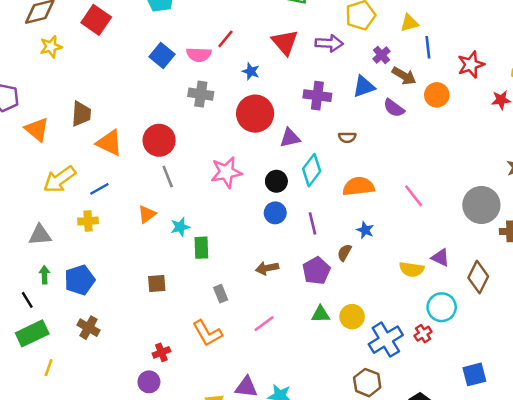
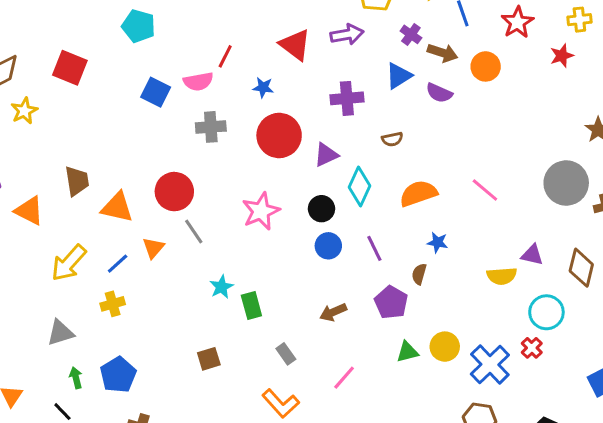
orange triangle: (147, 214) -> (153, 248), moved

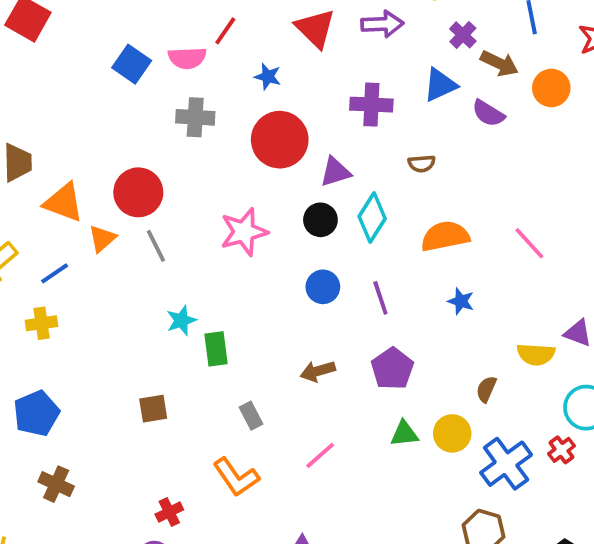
black circle: (321, 209) -> (320, 220), moved
orange triangle: (153, 248) -> (102, 239), moved
brown semicircle: (419, 274) -> (486, 389), moved

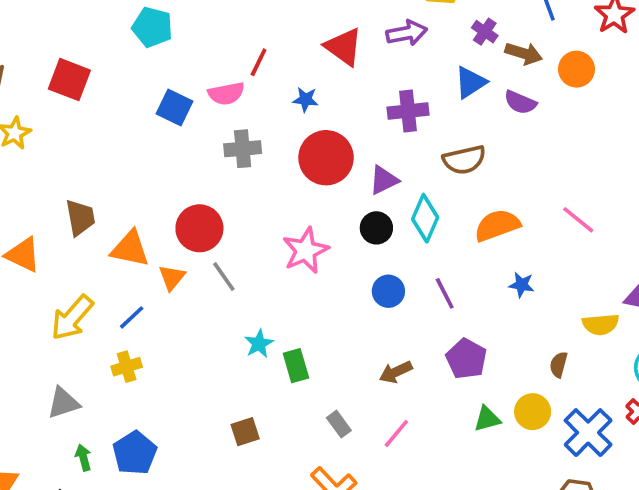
brown semicircle: (422, 164) -> (464, 160), size x1.6
pink line: (320, 455) -> (396, 433), moved

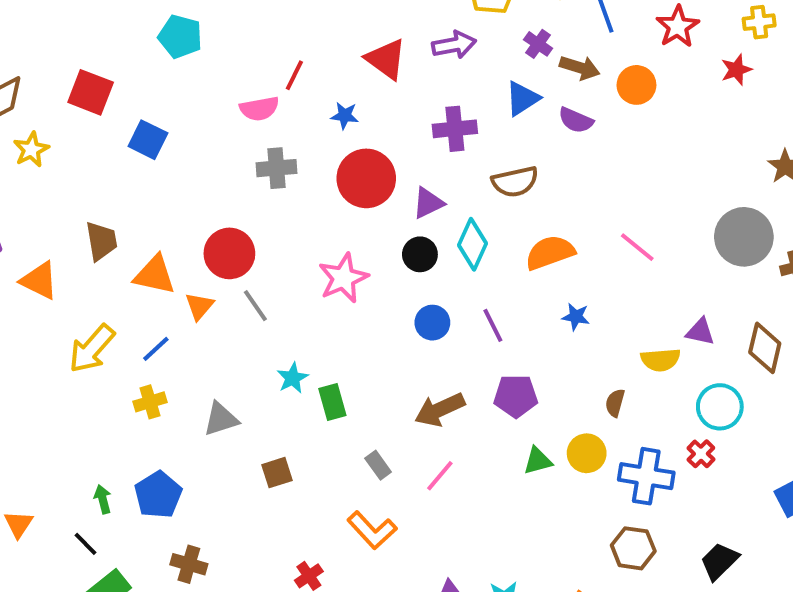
blue square: (174, 107) -> (148, 140), moved
purple pentagon: (466, 359) -> (516, 396), turned -30
brown arrow: (396, 372) -> (440, 410), size x1.4
gray triangle: (63, 403) -> (221, 419), moved
blue cross: (588, 433) -> (646, 476), turned -36

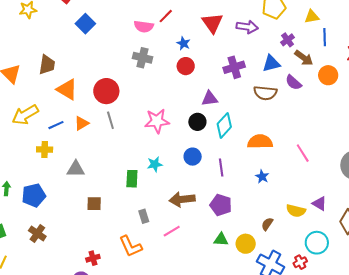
purple cross: (455, 129) -> (234, 67), turned -30
red circle: (366, 178) -> (186, 66), moved, size x0.6
brown semicircle: (515, 182) -> (265, 93), moved
orange triangle: (199, 306) -> (82, 123), moved
cyan star: (293, 378) -> (155, 164), moved

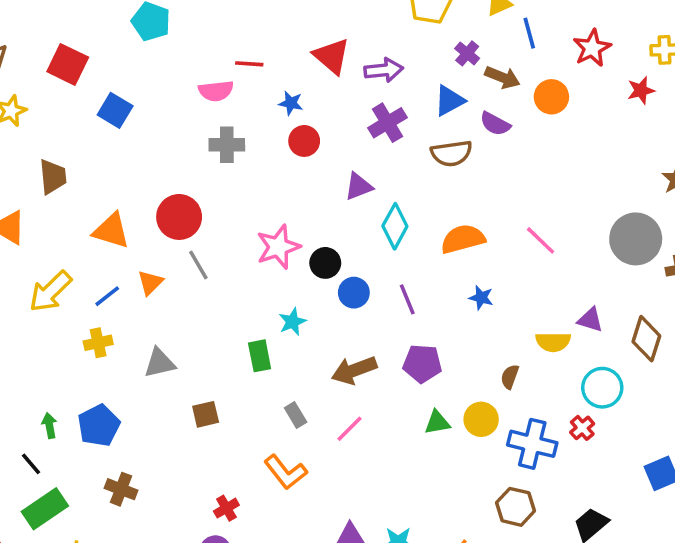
red line: (166, 16) -> (249, 64), turned 63
purple arrow: (247, 27) -> (384, 70), moved
brown trapezoid: (47, 65) -> (53, 177), moved
black circle: (197, 122) -> (325, 263), moved

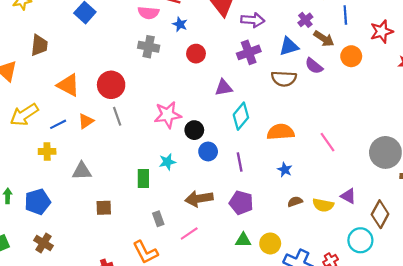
blue star: (291, 103) -> (180, 24), moved
brown semicircle: (510, 377) -> (295, 202), moved, turned 40
cyan circle: (602, 388) -> (360, 240), moved

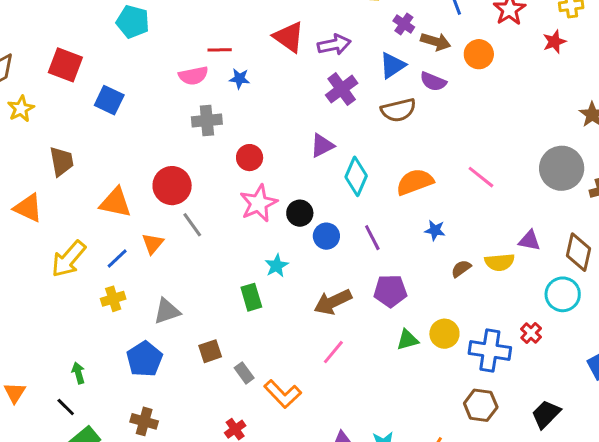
red circle: (196, 54) -> (250, 158), moved
blue pentagon: (38, 202) -> (144, 359), moved
gray rectangle: (158, 219) -> (244, 373), moved

